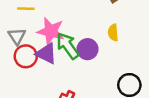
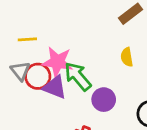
purple circle: (88, 49) -> (104, 100), moved
red circle: (26, 56) -> (38, 76), moved

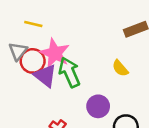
yellow semicircle: (127, 57) -> (120, 68), turned -48
purple circle: (104, 100) -> (98, 106), moved

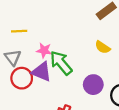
pink star: (55, 53) -> (44, 50), size x0.6
red circle: (33, 61) -> (22, 78), moved

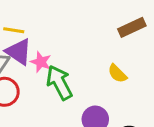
purple triangle: (42, 72) -> (19, 52), moved

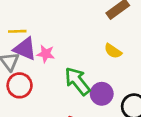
green arrow: (59, 83) -> (77, 81), moved

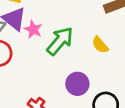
green arrow: (77, 81) -> (60, 41), moved, turned 64

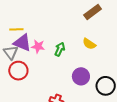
green arrow: (60, 41) -> (60, 49), size x0.6

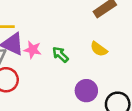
green arrow: (60, 49) -> (60, 54), turned -72

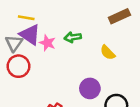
green arrow: (60, 54) -> (73, 37), moved, turned -63

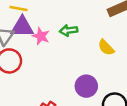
purple triangle: (30, 35) -> (22, 27), turned -35

